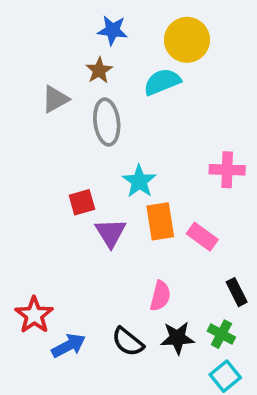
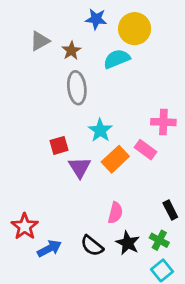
blue star: (112, 30) -> (96, 19), moved
gray triangle: (55, 99) -> (40, 41), moved
orange rectangle: (160, 221) -> (115, 159), turned 56
pink rectangle: (202, 237) -> (146, 150), moved
black star: (177, 338) -> (128, 243), turned 30

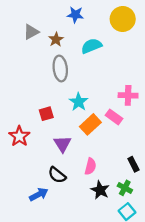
yellow circle: (135, 29) -> (123, 19), moved
purple triangle: (80, 167) -> (62, 144), moved
red star: (25, 226) -> (19, 136), moved
black semicircle: (92, 246) -> (57, 175), moved

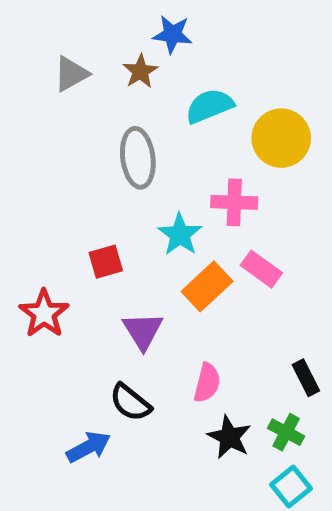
yellow circle: (123, 19) -> (281, 138), moved
brown star: (56, 39) -> (140, 71), moved
pink cross: (128, 95) -> (234, 202), moved

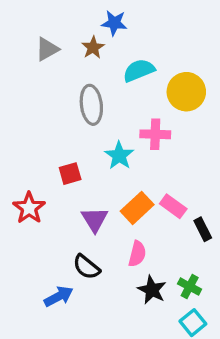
pink rectangle: (261, 269) -> (173, 206), moved
orange rectangle: (207, 286) -> (137, 208), moved
black rectangle: (306, 378) -> (203, 229), moved

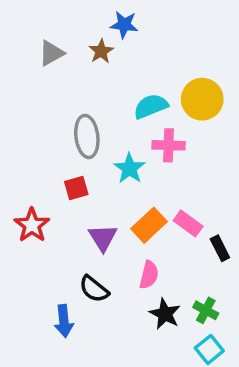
cyan semicircle: (139, 70) -> (151, 106), moved
gray ellipse: (91, 105) -> (87, 136), moved
blue arrow: (59, 296) -> (64, 321), turned 112

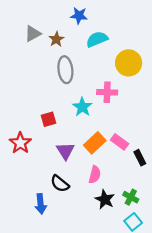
brown star: (101, 51) -> (56, 39), moved
cyan semicircle: (151, 106) -> (97, 39), moved
gray ellipse: (87, 136) -> (65, 70), moved

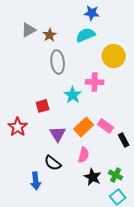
blue star: (79, 16) -> (92, 13), moved

